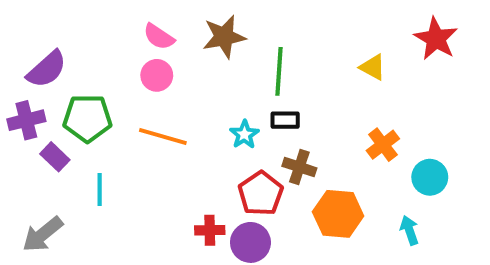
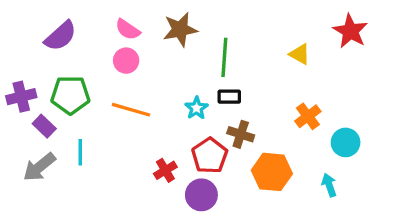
purple semicircle: (47, 69) -> (61, 36), moved
red cross: (210, 230) -> (165, 170), moved, turned -30
gray arrow: (43, 234) -> (39, 167), moved

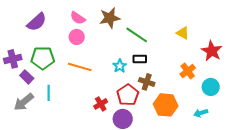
red star: (350, 31) -> (212, 51), moved
green line: (224, 57) -> (137, 35), turned -60
cyan arrow: (329, 185) -> (201, 113), turned -88

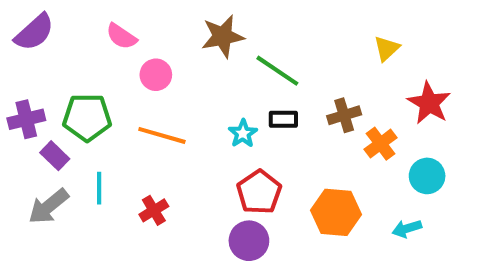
pink semicircle: (78, 18) -> (121, 36), moved
purple semicircle: (37, 22) -> (34, 32), moved
yellow triangle: (183, 33) -> (387, 48), moved, turned 48
brown cross: (147, 82) -> (344, 115), moved, turned -35
red cross: (101, 104) -> (154, 210), moved

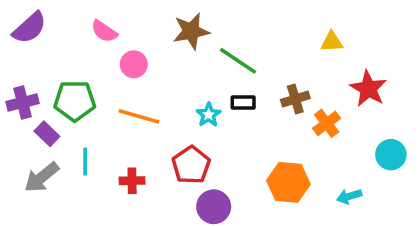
yellow triangle: (387, 48) -> (332, 42), turned 40
cyan circle: (427, 176) -> (391, 155), moved
red pentagon: (259, 192) -> (191, 165), moved
red cross: (154, 210) -> (132, 181), turned 30

